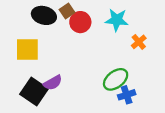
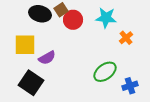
purple semicircle: (53, 83) -> (47, 58), moved
blue cross: (127, 95) -> (130, 86), moved

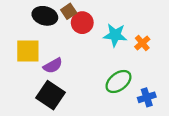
cyan star: (106, 18) -> (115, 35), moved
black square: (31, 83) -> (51, 95), moved

